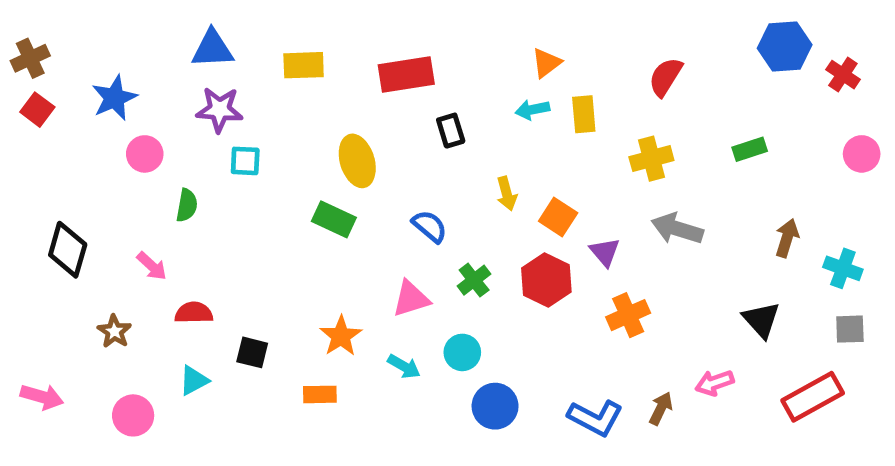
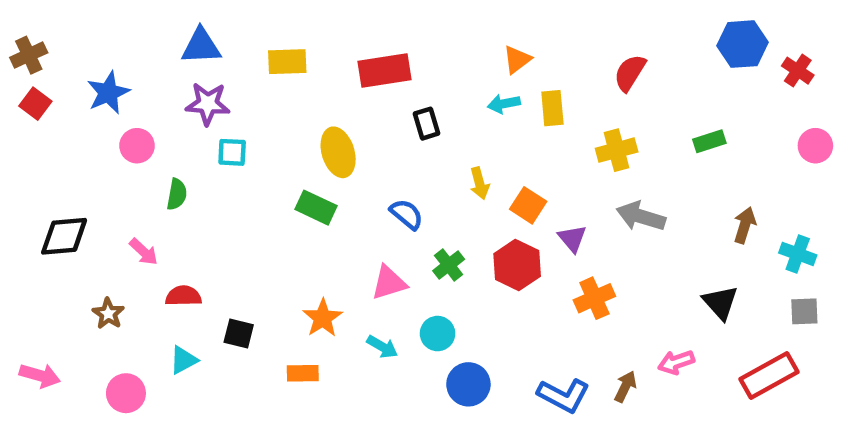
black diamond: (68, 250) -> (64, 236), turned 69

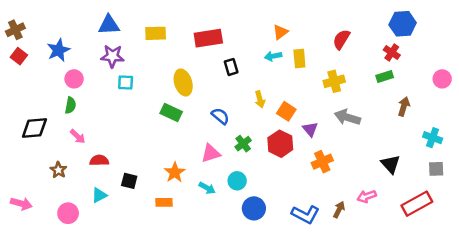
red cross: (798, 71) -> (392, 53), moved
green semicircle: (177, 194) -> (70, 105), moved
brown arrow: (745, 225) -> (404, 106), moved

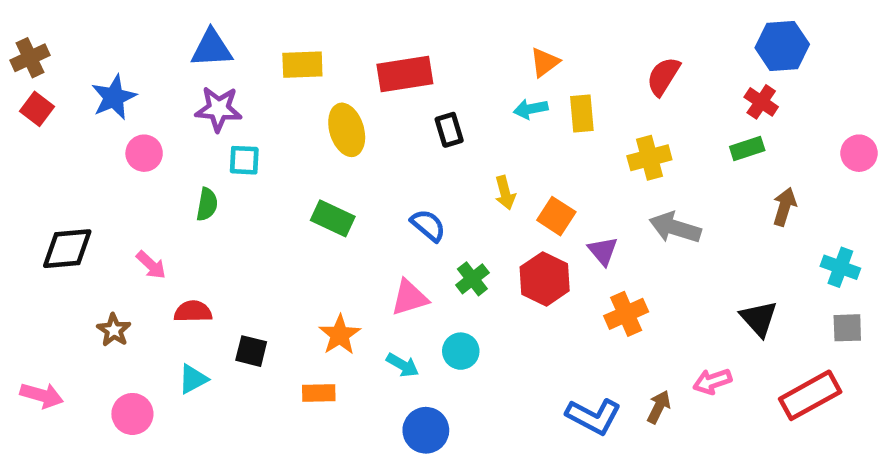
yellow ellipse: (183, 82) -> (347, 130), moved
green semicircle: (70, 105) -> (207, 204), moved
blue circle: (254, 208) -> (426, 430), moved

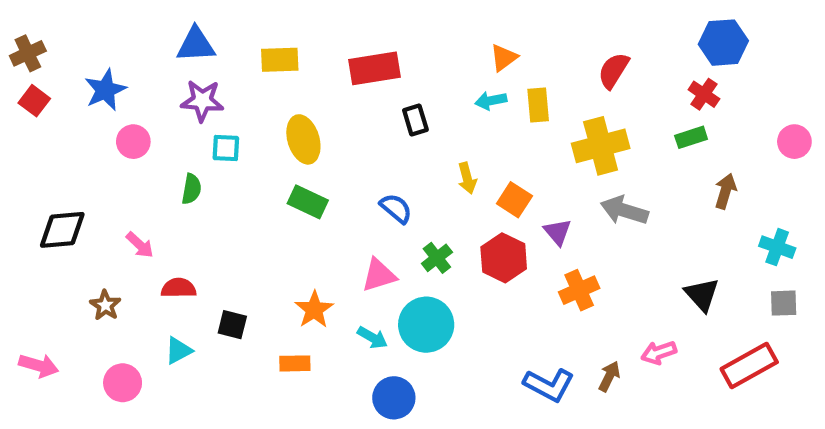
yellow ellipse: (347, 130) -> (303, 139), moved
yellow cross: (649, 158) -> (601, 146), size x1.4
cyan circle: (461, 351) -> (426, 325), size x1.6

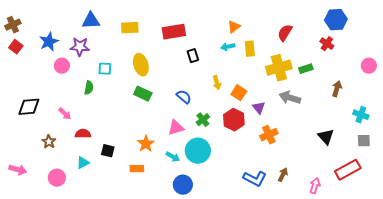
purple star: (202, 101) -> (80, 47), moved
green rectangle: (691, 137) -> (306, 69), moved
pink arrow: (659, 353) -> (315, 186), moved, turned 126

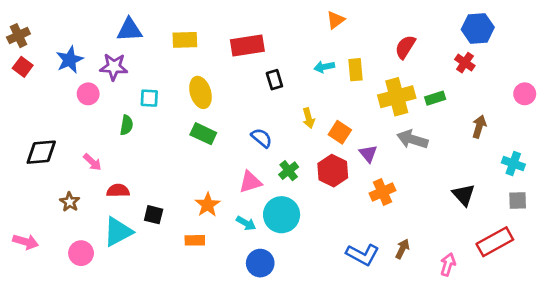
orange triangle: (234, 27) -> (336, 20), moved
cyan triangle: (83, 163) -> (118, 232), size x1.6

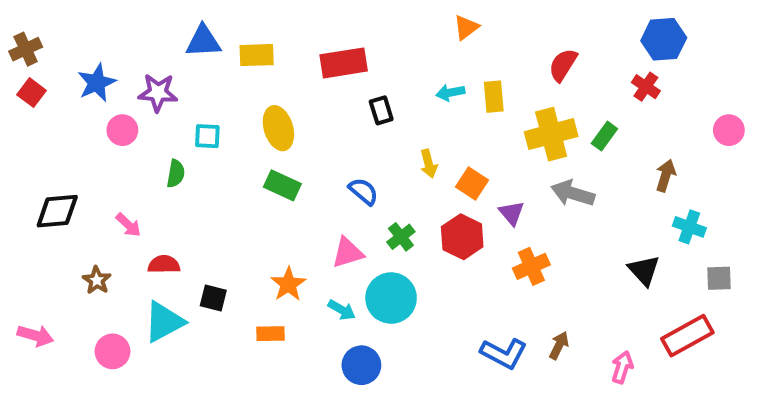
blue triangle: (129, 30) -> (203, 41), moved
green rectangle: (435, 98) -> (604, 136), turned -36
cyan cross: (513, 164) -> (689, 227), moved

